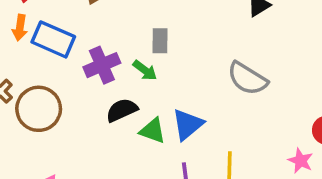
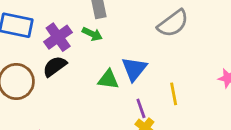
gray semicircle: (247, 79) -> (173, 23), turned -56
black semicircle: (122, 110) -> (55, 66), moved

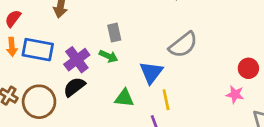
blue triangle: (134, 69) -> (151, 72), moved
yellow line: (174, 94) -> (166, 100), moved

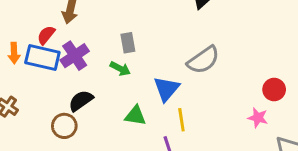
red semicircle: (13, 19) -> (46, 35), moved
purple cross: (77, 60) -> (75, 56), moved
brown circle: (39, 102) -> (64, 126), moved, size x0.7

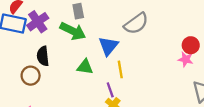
green arrow: (120, 69) -> (73, 31), size x1.6
black semicircle: (81, 101) -> (43, 56), turned -60
pink star: (258, 118) -> (186, 59), moved

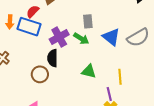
purple cross: (38, 22) -> (59, 37), moved
green arrow: (73, 31) -> (81, 39), size x0.7
blue triangle: (108, 46) -> (111, 37), moved, turned -36

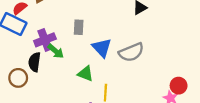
green arrow: (81, 39) -> (56, 51), moved
green triangle: (89, 71) -> (85, 74), moved

